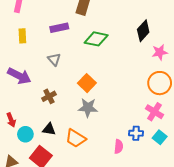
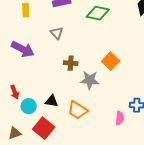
orange square: (87, 83) -> (111, 61), moved
brown cross: (49, 96) -> (71, 63), moved, turned 32

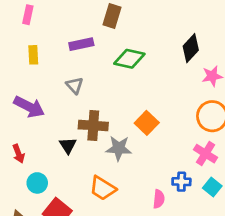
brown cross: (71, 63) -> (93, 126), size x1.5
red arrow: (15, 92) -> (19, 154), moved
black triangle: (52, 101) -> (68, 146), moved, turned 48

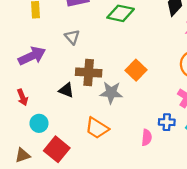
purple arrow: (29, 107) -> (32, 56), turned -52
black triangle: (68, 146) -> (66, 90), turned -35

